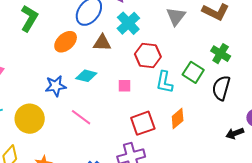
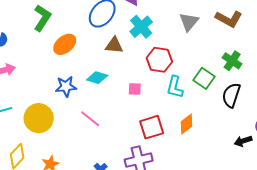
orange ellipse: (66, 42) -> (65, 44), moved

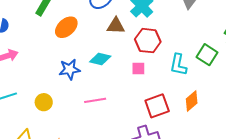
red hexagon: (159, 60) -> (148, 41), moved
yellow circle: (39, 118) -> (44, 102), size x0.6
pink line: (90, 119) -> (95, 100), turned -45

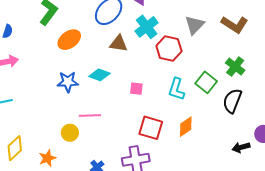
red hexagon: (148, 41) -> (169, 49), moved
yellow circle: (44, 102) -> (70, 133), moved
red square: (157, 106) -> (151, 128), turned 30

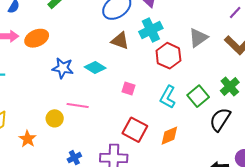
orange ellipse: (69, 40) -> (37, 38), moved
orange star: (47, 158) -> (28, 139), turned -30

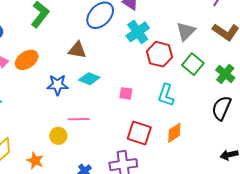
brown triangle: (120, 41) -> (77, 50), moved
green square: (198, 96) -> (193, 64), moved

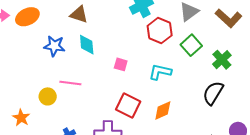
cyan diamond: (89, 79) -> (87, 45), turned 55
cyan L-shape: (166, 95) -> (160, 72), turned 75

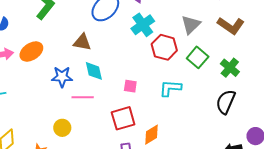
pink line: (70, 83) -> (83, 97), moved
red square: (128, 106) -> (123, 118), moved, turned -35
orange diamond: (163, 110) -> (151, 135), moved

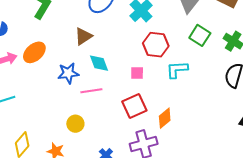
brown triangle: (82, 42) -> (83, 36), turned -36
red hexagon: (164, 47) -> (156, 45), moved

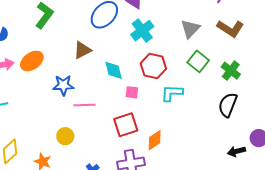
cyan diamond: (99, 63) -> (114, 70), moved

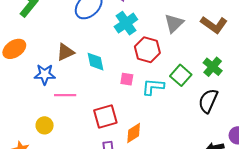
brown triangle: (82, 50) -> (65, 52), moved
green square: (198, 61) -> (181, 75), moved
red hexagon: (153, 66) -> (147, 50), moved
pink square: (132, 92) -> (127, 79), moved

